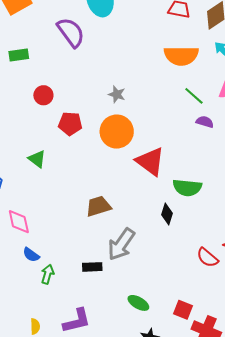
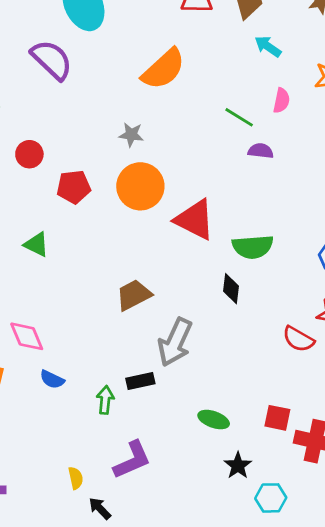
orange semicircle: (181, 56) -> (163, 69), moved, turned -32
green arrow: (47, 274) -> (105, 400), moved

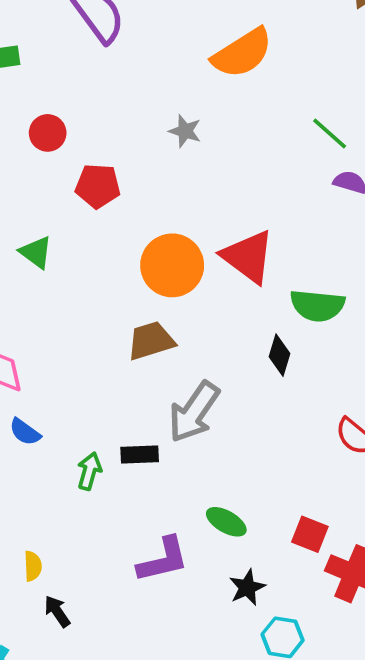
orange circle: (140, 186) -> (172, 265), moved
purple L-shape: (132, 460) -> (163, 560), moved

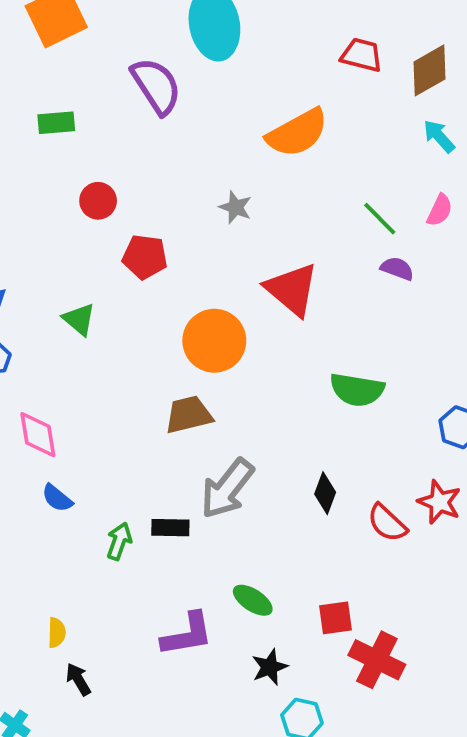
red triangle: (248, 257) -> (292, 289), moved
black diamond: (279, 355) -> (325, 493), moved
red square: (310, 534) -> (335, 618), turned -33

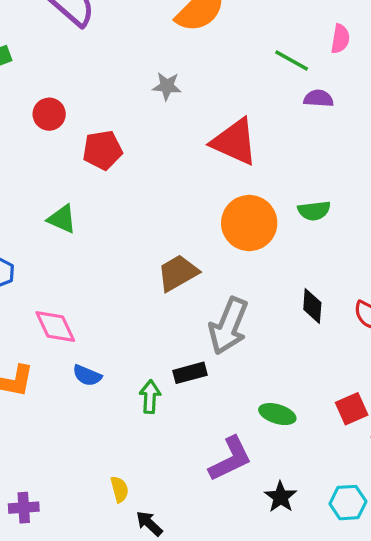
orange circle: (214, 341) -> (249, 223), moved
green semicircle: (357, 390) -> (314, 211), size x0.7
black star: (270, 667) -> (281, 497), moved

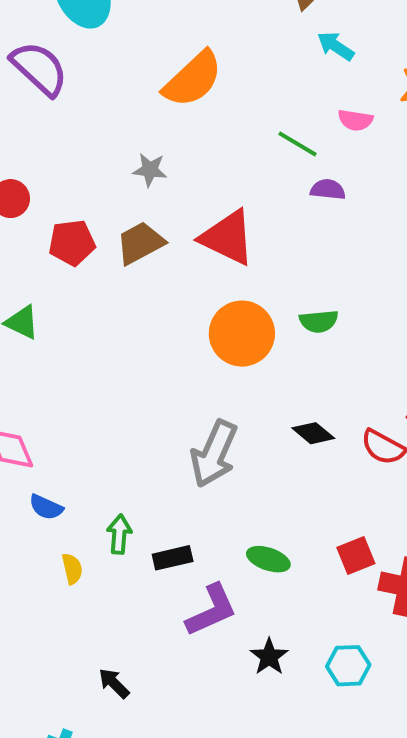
pink semicircle: (340, 39) -> (355, 120), turned 88
brown trapezoid: (178, 273) -> (140, 243), moved
black diamond: (312, 306) -> (313, 433), turned -56
black rectangle: (190, 373) -> (173, 558), moved
yellow semicircle: (120, 489) -> (72, 569), moved

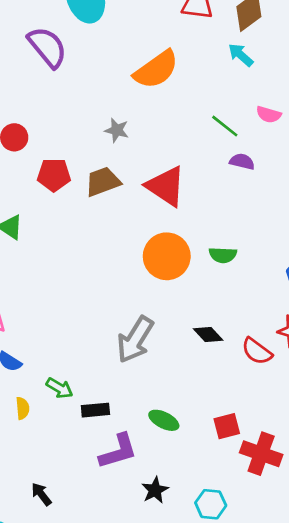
cyan arrow: (336, 46) -> (241, 55), moved
green arrow: (119, 534) -> (60, 388), turned 108

